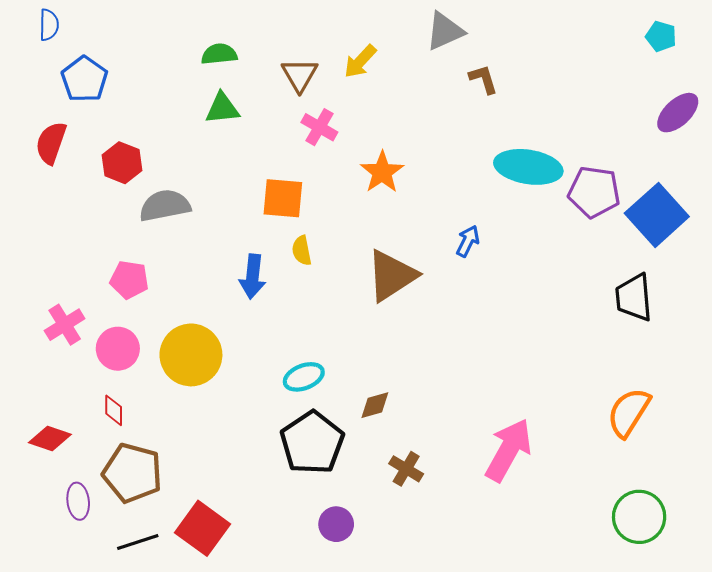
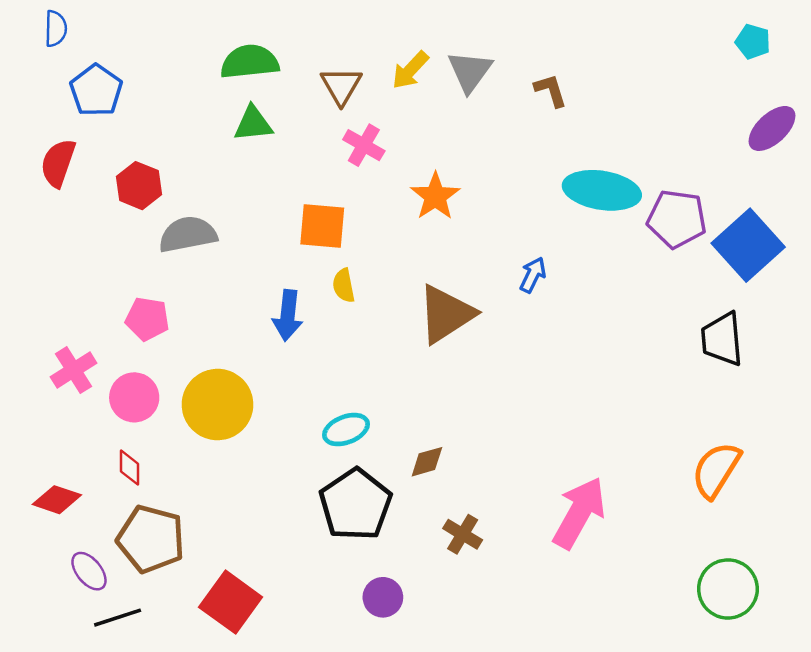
gray triangle: (445, 31) -> (470, 71), moved, turned -30
green semicircle: (219, 54) -> (250, 62), size x1.4
purple ellipse: (78, 501) -> (89, 571), turned -32
black line: (138, 542) -> (118, 618), moved

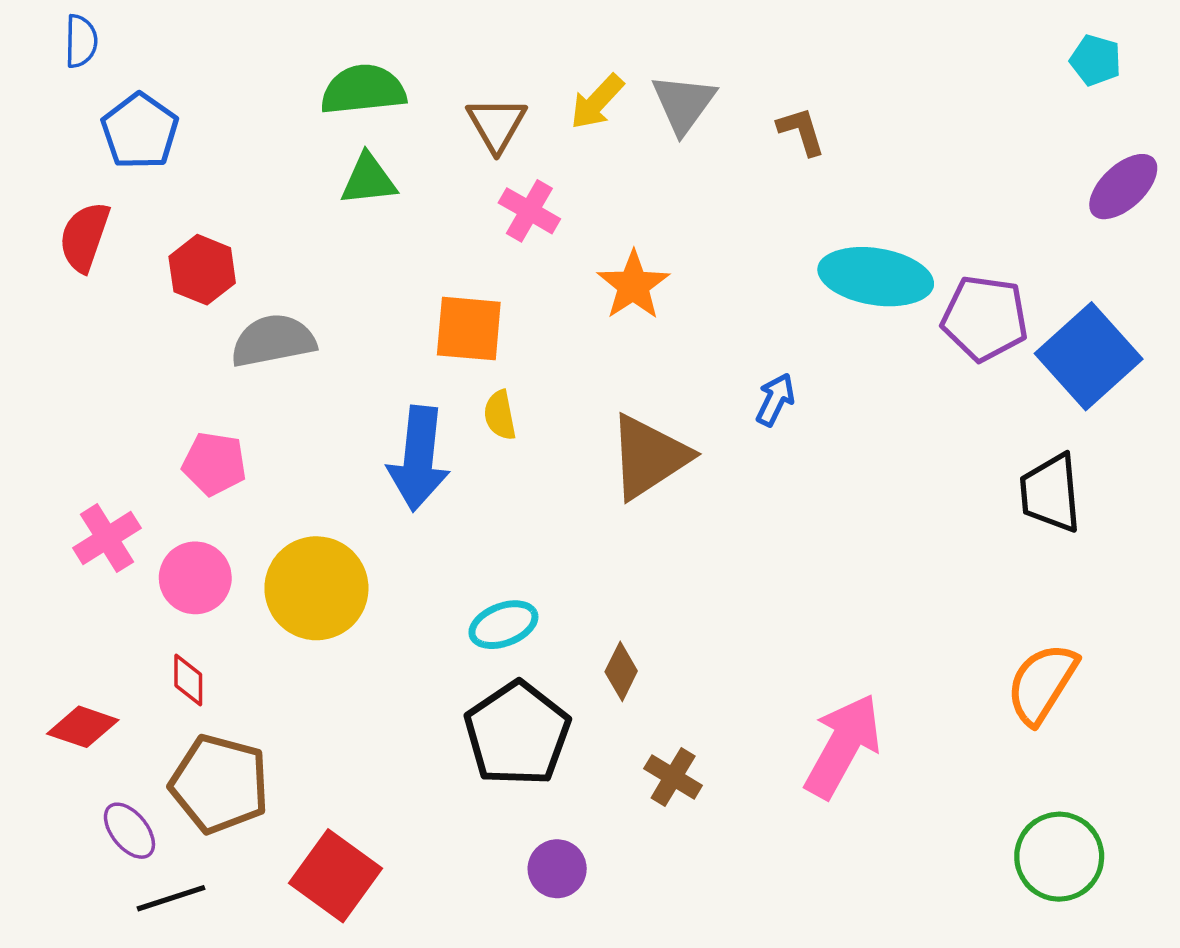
blue arrow: (288, 315) -> (419, 458), size x1.4
brown diamond: (427, 462) -> (621, 671), turned -48

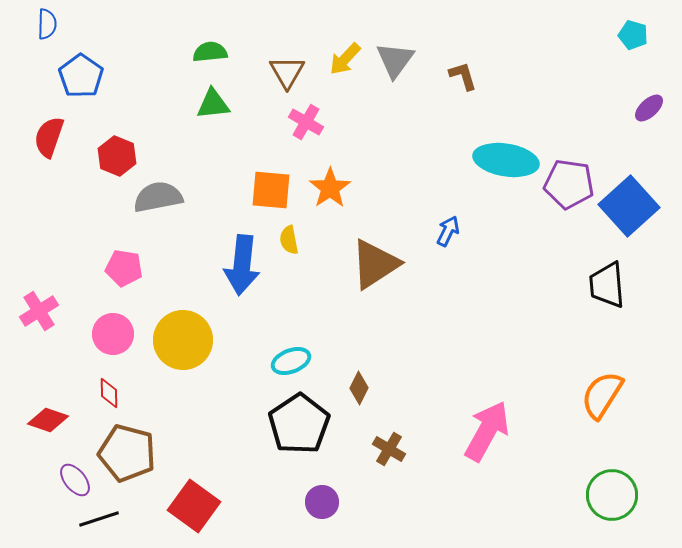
green semicircle: (363, 90) -> (210, 52), size x0.7
purple ellipse: (1123, 187) -> (649, 108), size x0.7
orange star: (633, 285) -> (330, 188), moved
pink cross: (107, 538) -> (39, 311), moved

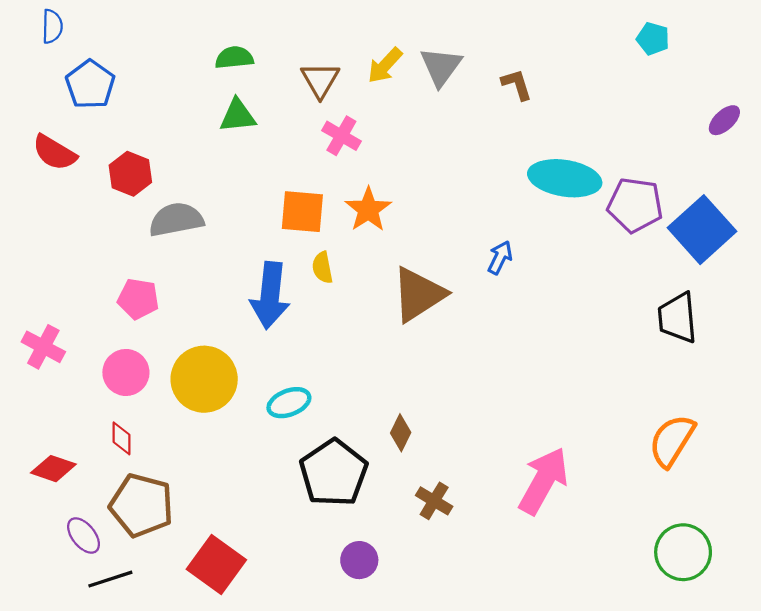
cyan pentagon: (633, 35) -> (653, 39), moved
red semicircle: (49, 137) -> (54, 153), turned -78
pink cross: (39, 311) -> (43, 347), turned -30
cyan ellipse: (291, 361) -> (289, 403), moved

